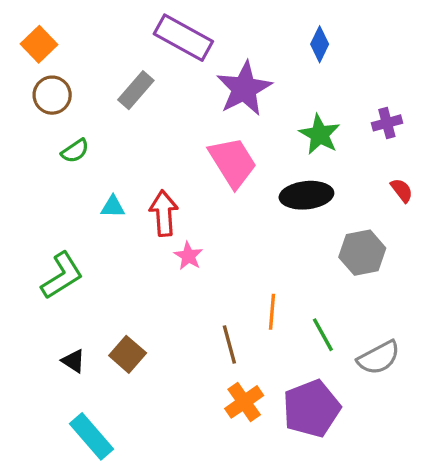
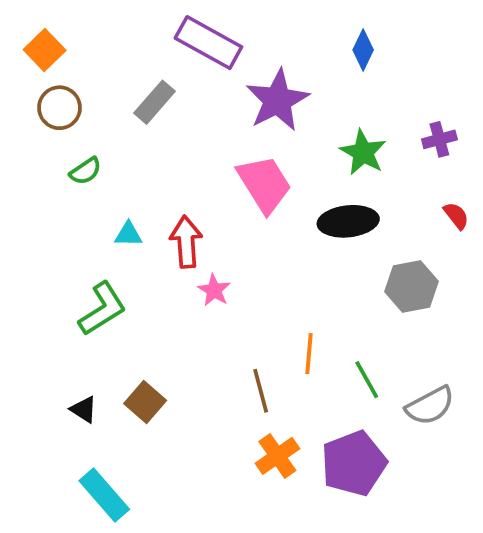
green L-shape: (62, 276) -> (102, 309), moved

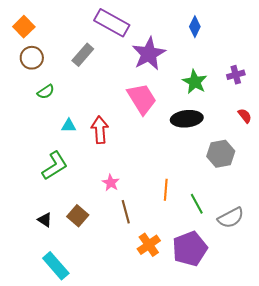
pink star: (214, 290) -> (111, 183), moved
brown line: (261, 391) -> (126, 212), moved

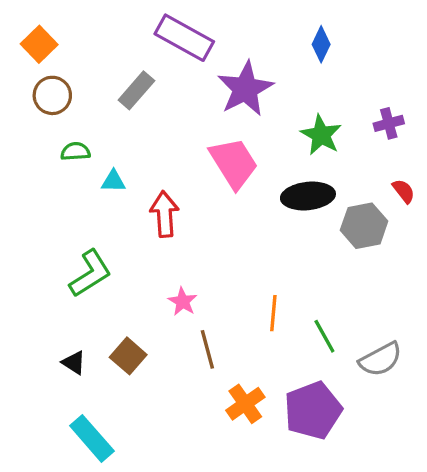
green semicircle: (46, 92) -> (75, 151), turned -150
cyan triangle: (69, 126) -> (113, 181), moved
gray hexagon: (221, 154) -> (364, 226), moved

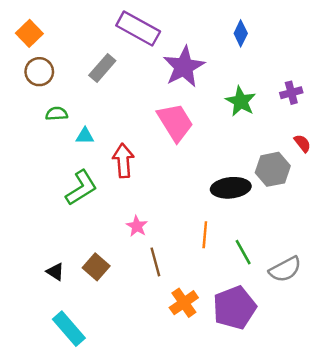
black ellipse: (308, 196) -> (231, 188), moved
green L-shape: (90, 274) -> (81, 188), moved

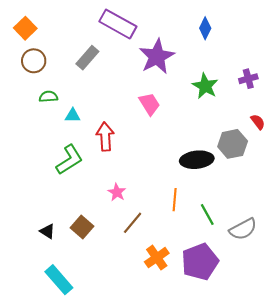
pink trapezoid: (175, 122) -> (149, 104), size x0.7
brown line: (155, 262) -> (133, 223), turned 55

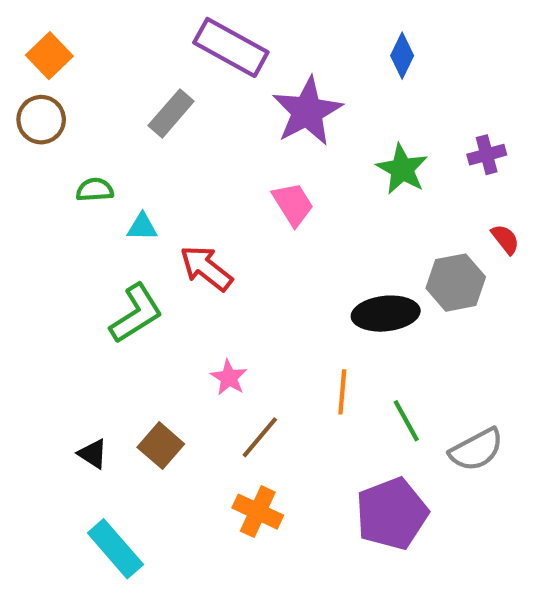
brown circle: (34, 61) -> (41, 120), moved
red arrow: (105, 137) -> (206, 268), turned -48
orange cross: (157, 258) -> (258, 512), moved, turned -30

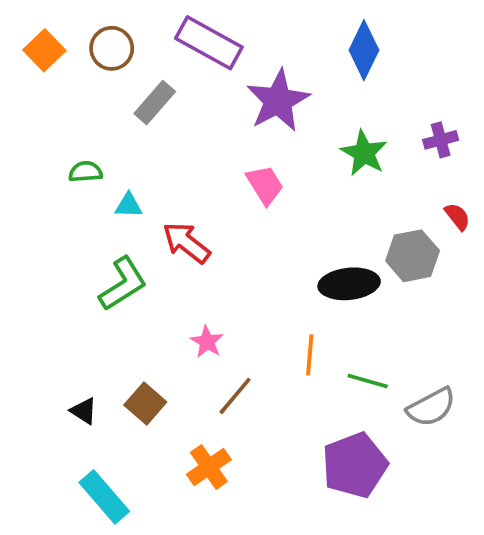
blue diamond: (402, 56) -> (364, 50), size x1.4
brown circle: (41, 120) -> (112, 48), moved
green line: (406, 421) -> (368, 381), turned -45
orange cross: (258, 512) -> (209, 467), moved, turned 30

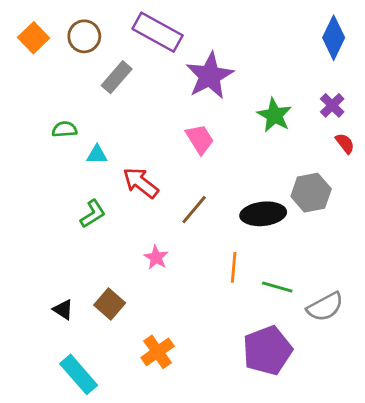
blue diamond: (364, 50) -> (334, 38), moved
purple cross: (441, 140) -> (332, 105), turned -30
red semicircle: (457, 217) -> (345, 143), moved
green L-shape: (123, 284) -> (93, 214), size x0.7
brown line: (235, 396) -> (194, 210), moved

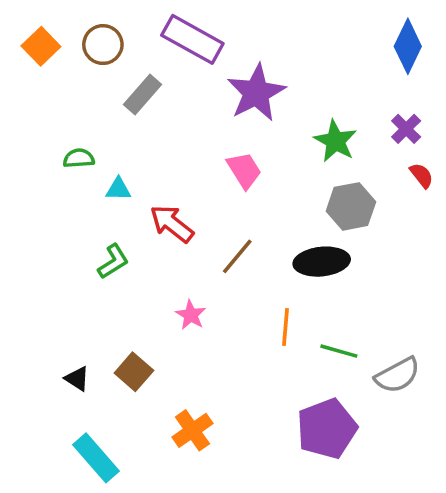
gray hexagon: (311, 193) -> (351, 206), moved

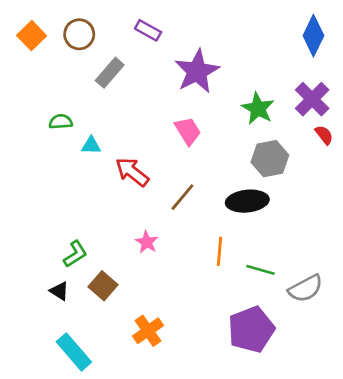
purple rectangle: (192, 39) -> (148, 30), size x0.6
purple cross: (406, 129) -> (312, 99), size x1.5
green L-shape: (113, 262) -> (75, 254), moved

